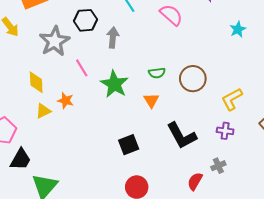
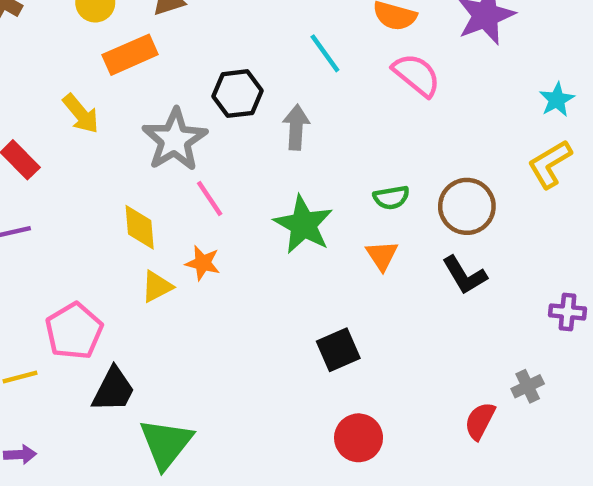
pink line: (82, 68) -> (210, 199), moved
yellow L-shape: (232, 99) -> (550, 164), moved
purple cross: (225, 131) -> (567, 312), moved
black L-shape: (182, 136) -> (464, 275), moved, size x0.7

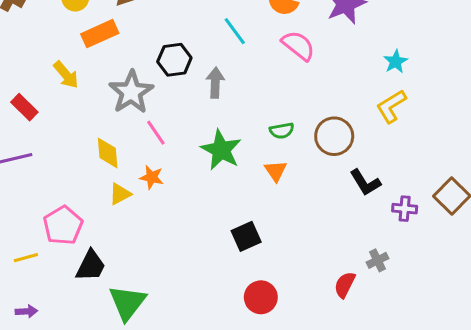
black L-shape: (464, 275) -> (365, 183), moved

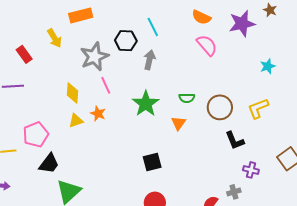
cyan line: (235, 31) -> (153, 27), moved
yellow L-shape: (391, 106) -> (258, 108), moved
purple cross: (405, 209) -> (251, 170), moved

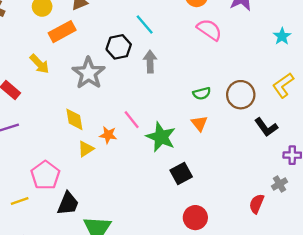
pink line: (106, 85) -> (132, 120), moved
green star: (146, 104) -> (161, 137), moved

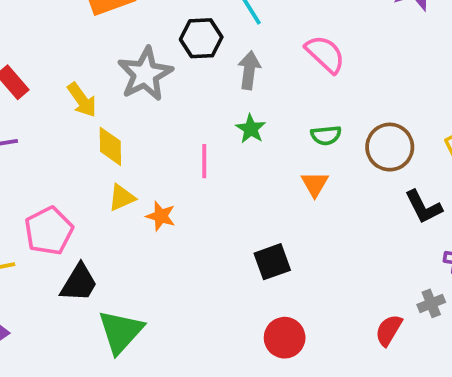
pink semicircle: (209, 30) -> (325, 54), moved
yellow arrow: (39, 64) -> (82, 100), moved
pink line: (132, 120) -> (204, 161), turned 30
orange star: (108, 135) -> (161, 216), moved
green star: (161, 137) -> (251, 129), moved, size x0.6

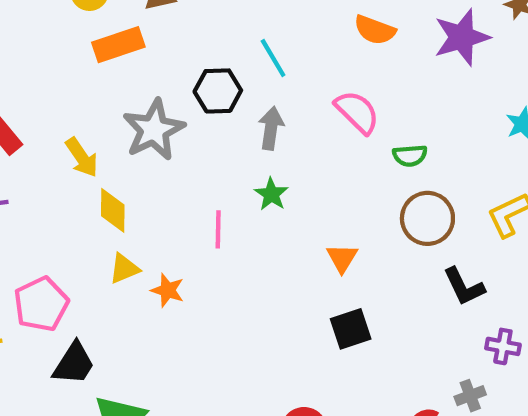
green semicircle: (326, 135) -> (410, 156), moved
black square: (272, 262) -> (351, 329), moved

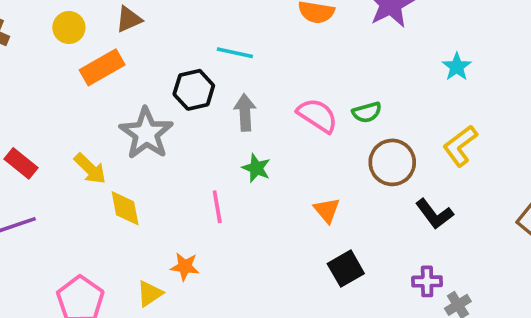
cyan line: (273, 58) -> (235, 53), turned -36
pink semicircle: (357, 112) -> (317, 115), moved
yellow triangle: (124, 269) -> (150, 294), moved
purple cross: (503, 346) -> (427, 281), moved

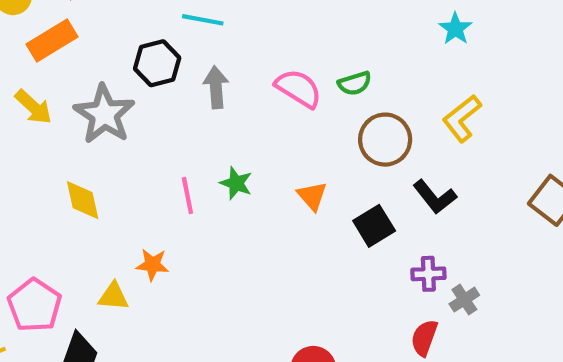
green star: (256, 168) -> (236, 183), moved
yellow arrow: (90, 169) -> (33, 107), moved
black square: (346, 269) -> (374, 226), moved
yellow triangle: (150, 294) -> (113, 296), turned 40

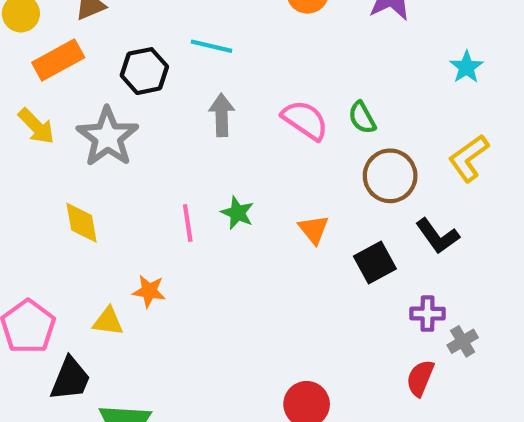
black hexagon: (157, 63) -> (144, 71), moved
green semicircle: (355, 83) -> (362, 118), turned 76

